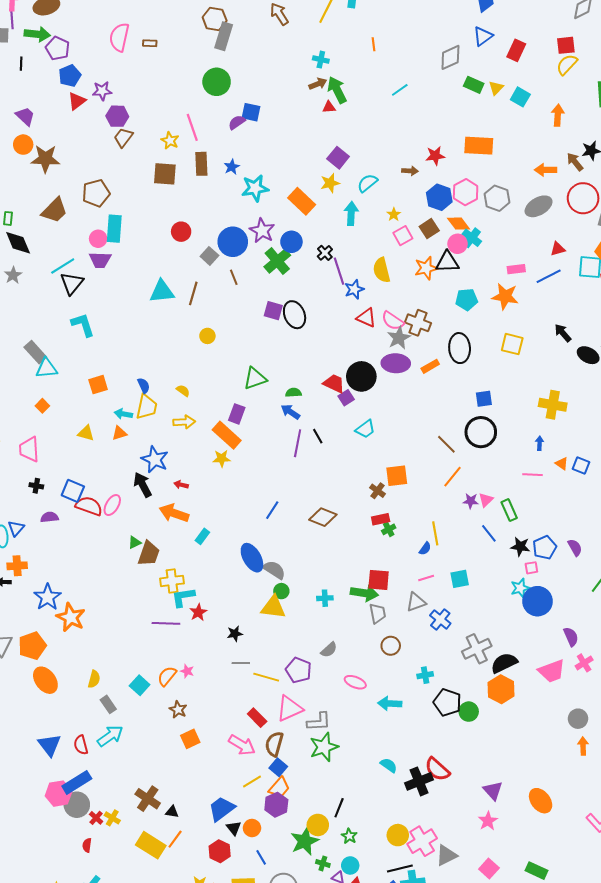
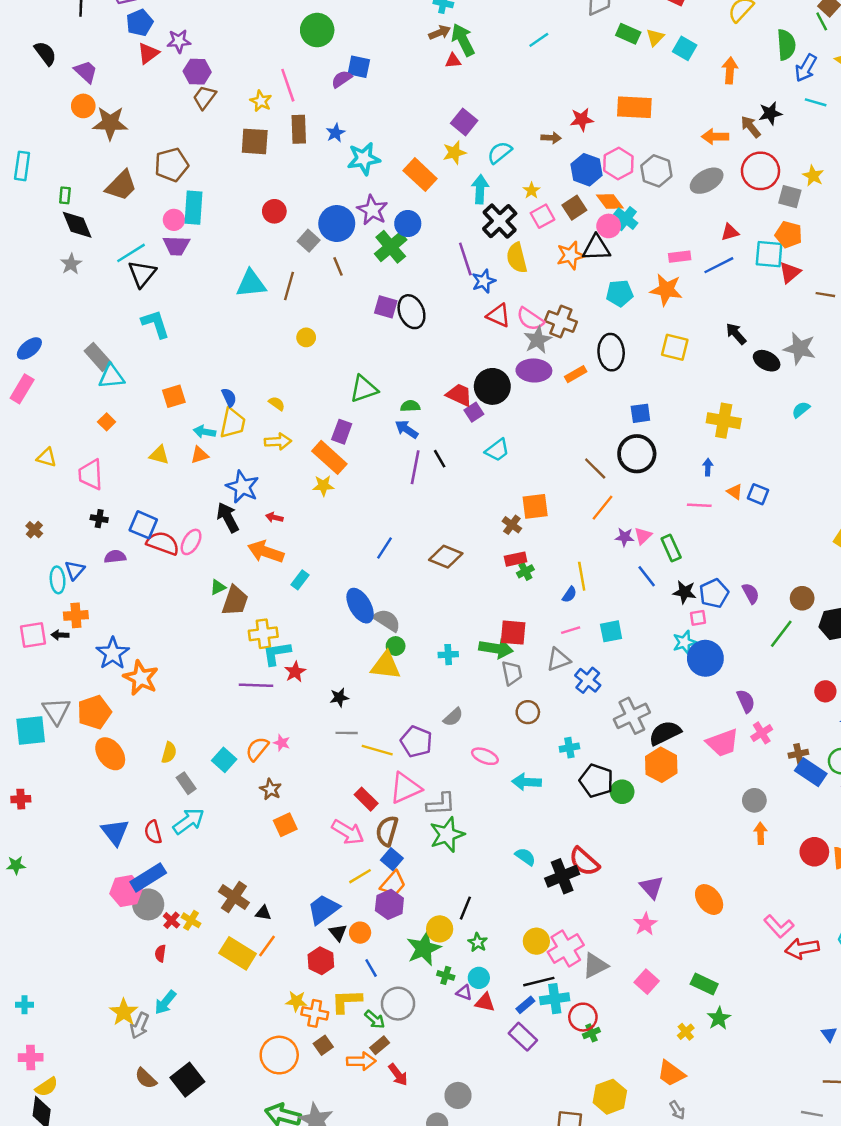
black cross: (325, 253) -> (500, 221), moved, size x1.8

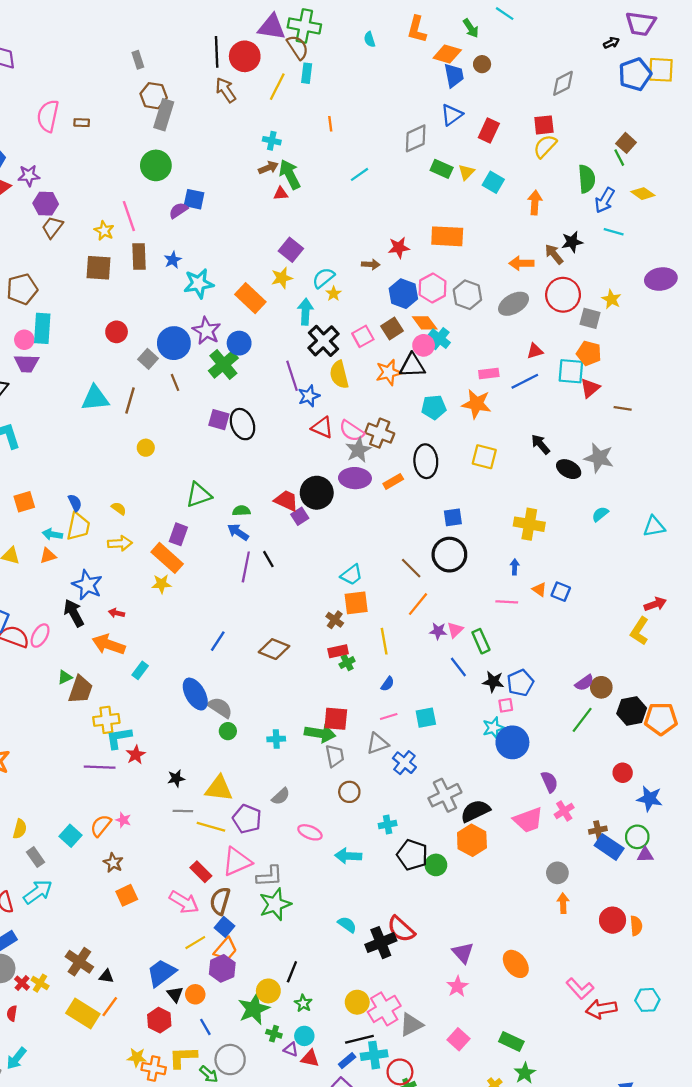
yellow star: (531, 190) -> (334, 294), moved
cyan trapezoid: (497, 450) -> (352, 575), moved
yellow line: (582, 576) -> (384, 641), moved
purple semicircle: (751, 593) -> (584, 683), moved, turned 84
yellow triangle: (386, 666) -> (219, 788), moved

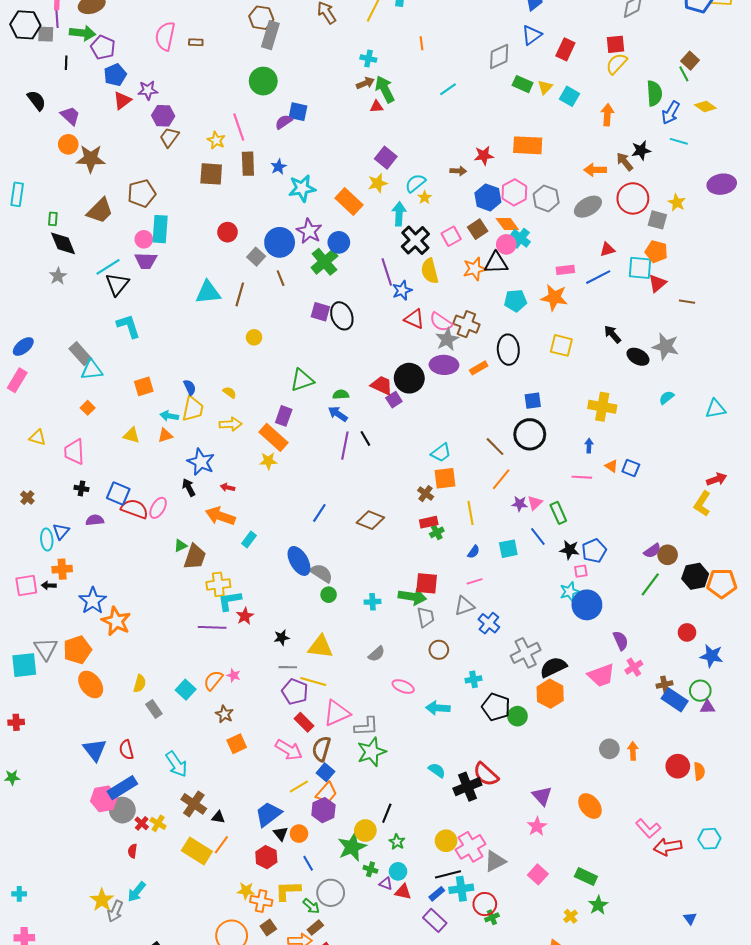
black arrow: (74, 613) -> (189, 487), size x0.7
cyan square: (426, 718) -> (508, 549), moved
purple pentagon: (247, 819) -> (295, 692), moved
gray circle: (557, 873) -> (609, 749), moved
cyan arrow: (38, 892) -> (176, 764), moved, turned 92

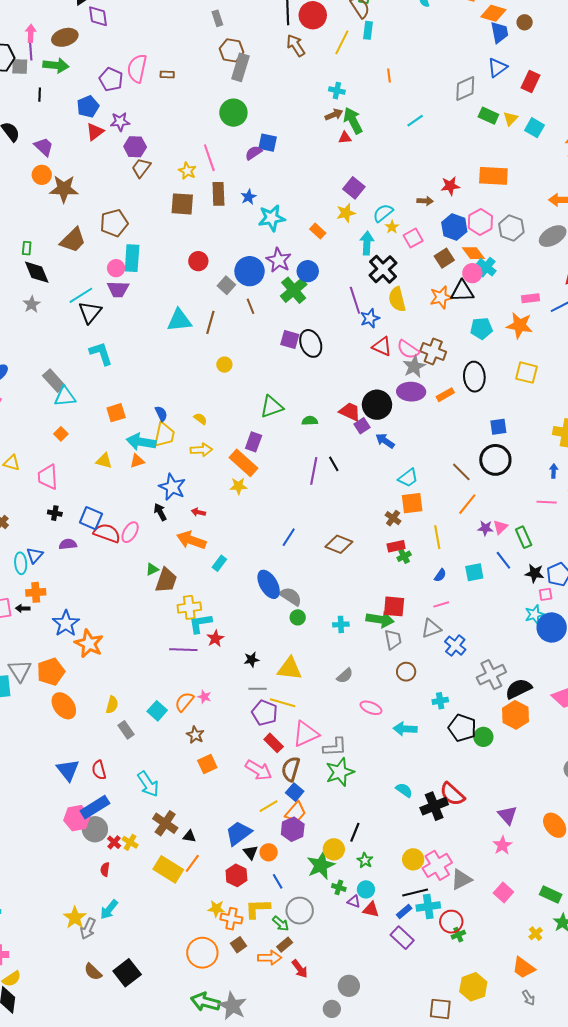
purple pentagon: (103, 47) -> (111, 79), moved
orange rectangle: (349, 202) -> (318, 231), size x0.6
pink square: (451, 236) -> (413, 238), moved
blue arrow: (338, 414) -> (385, 441), moved
cyan arrow: (169, 416) -> (141, 442), size x1.6

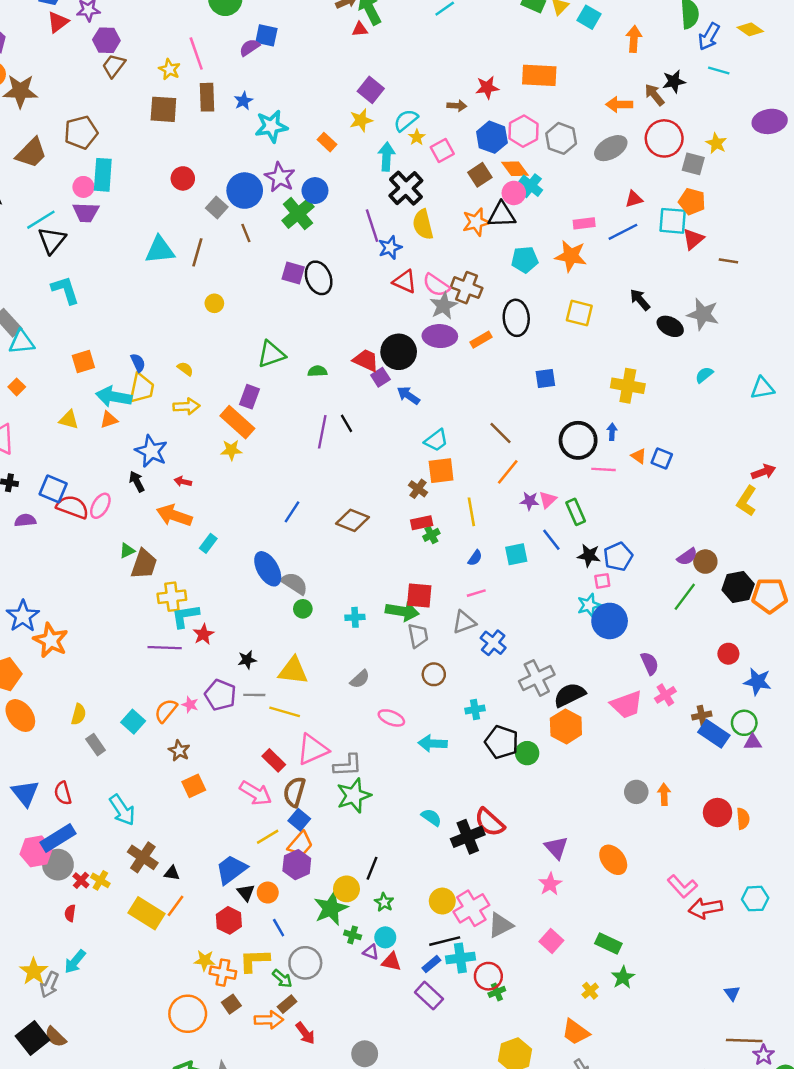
black circle: (495, 460) -> (578, 440), moved
purple pentagon: (265, 713) -> (220, 695), moved
black square: (127, 973) -> (32, 1038), moved

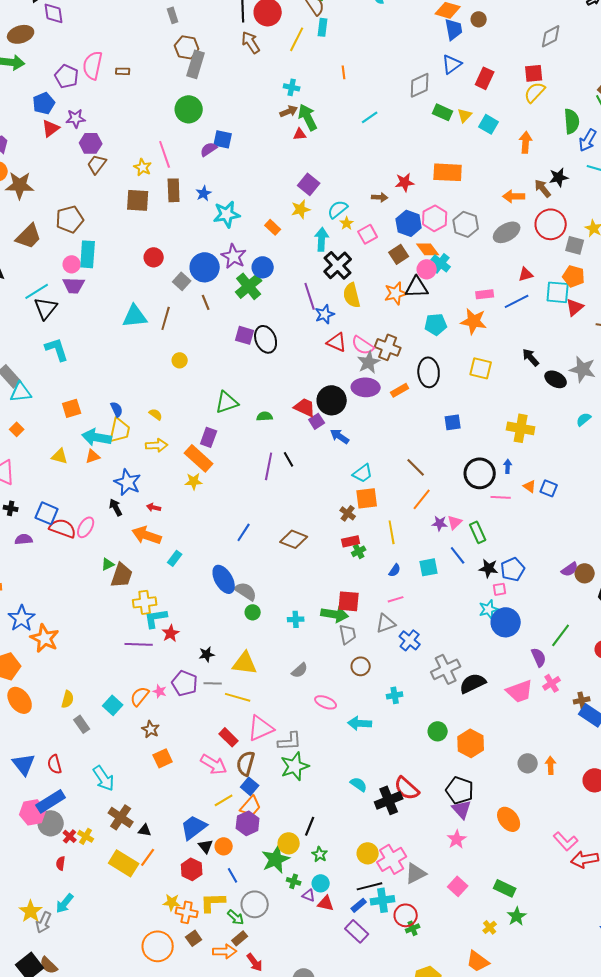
green line: (685, 597) -> (561, 635), moved
orange hexagon: (566, 726) -> (471, 743), moved
black pentagon: (502, 742) -> (460, 790), moved

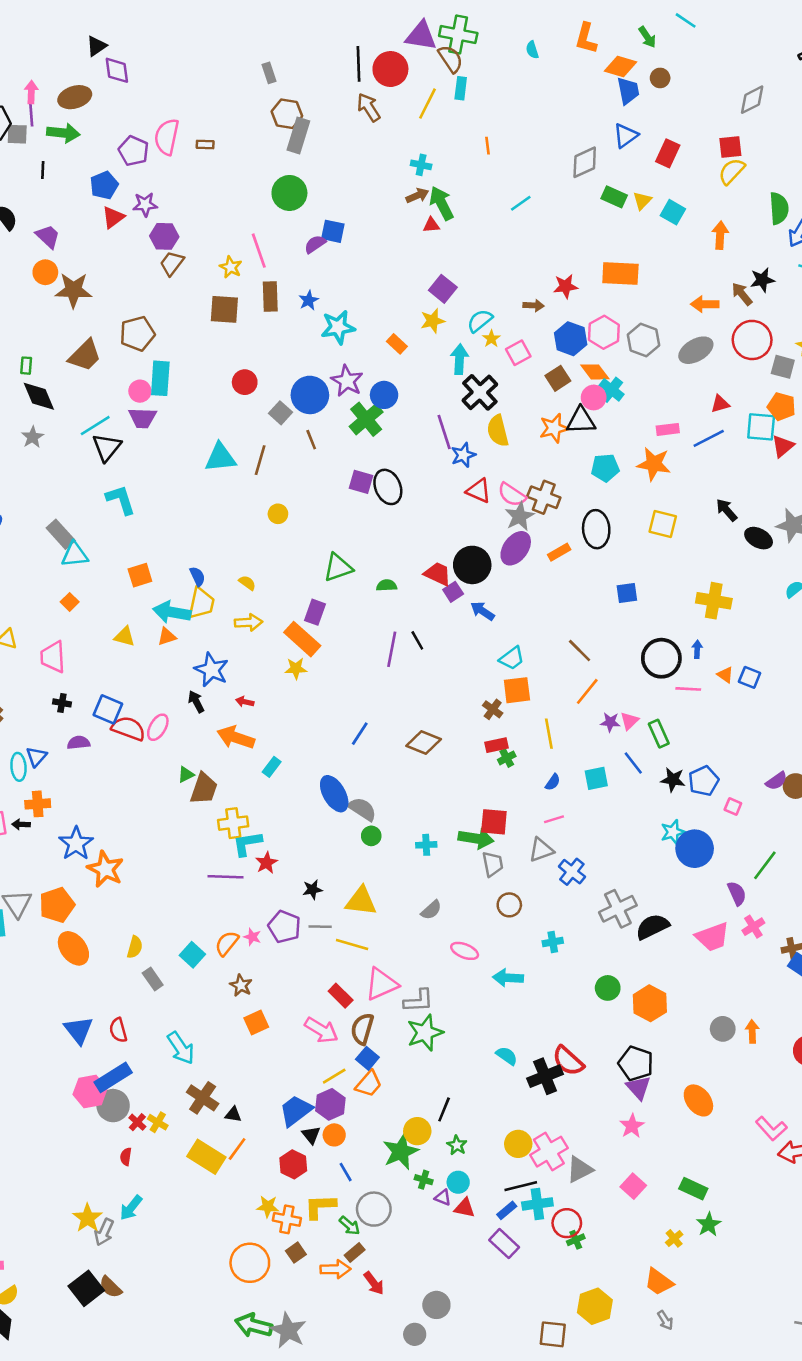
purple ellipse: (366, 387) -> (516, 548), turned -56
pink square: (500, 589) -> (733, 806), moved, turned 32
purple hexagon: (248, 823) -> (330, 1104), moved

